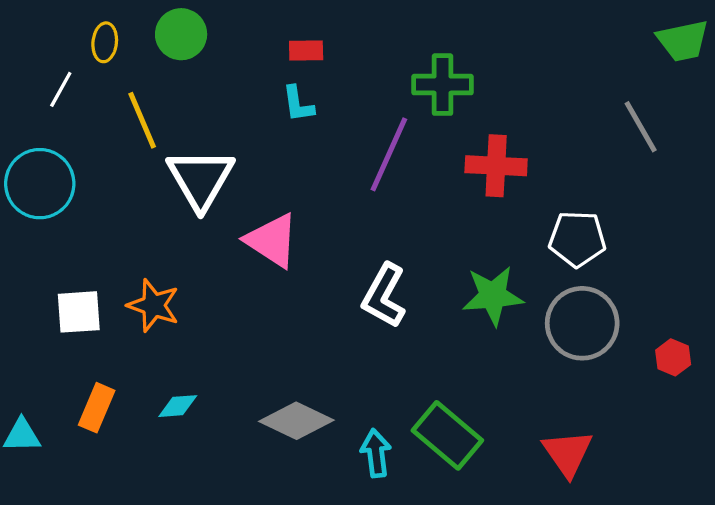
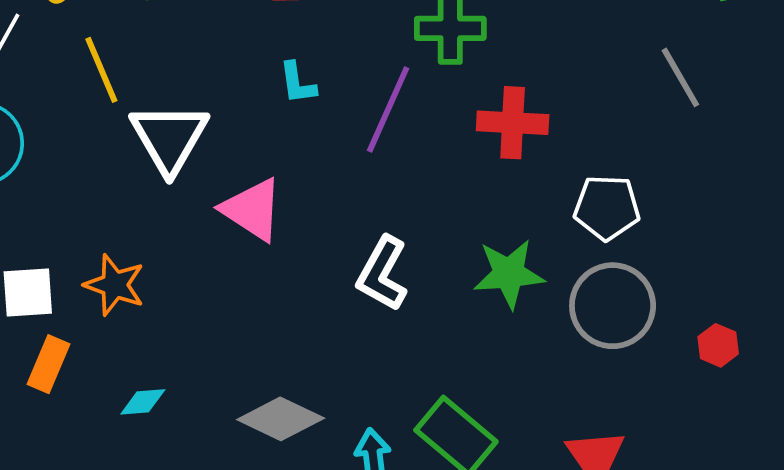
cyan L-shape: (298, 104) -> (298, 83), moved
orange rectangle: (97, 408) -> (49, 364), moved

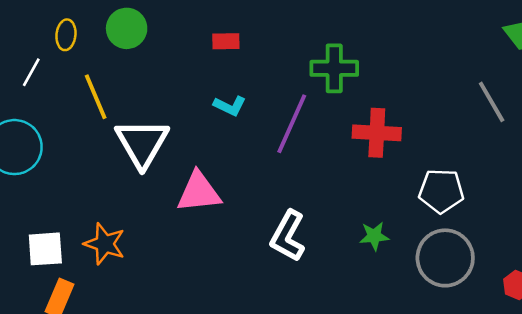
cyan L-shape: (298, 83) -> (230, 106), turned -56
pink triangle: (252, 209) -> (199, 192), turned -39
green star: (509, 274) -> (374, 236), size x0.6

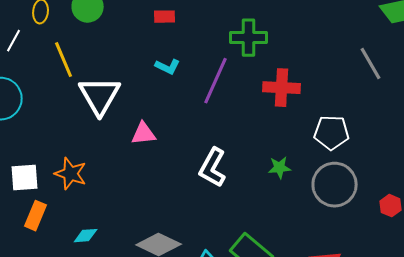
pink triangle: (199, 192) -> (144, 134), size x0.7

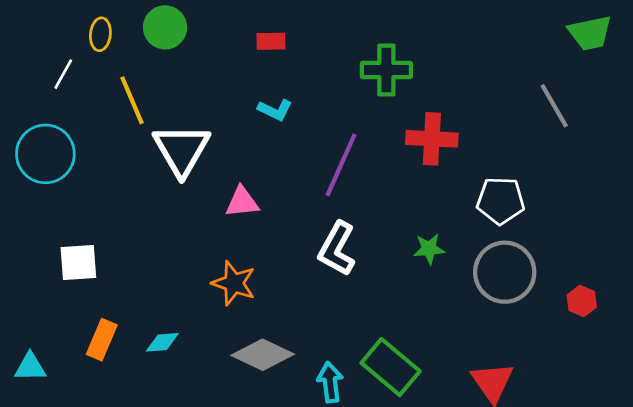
purple line: (216, 81) -> (341, 165), moved
orange star: (71, 174) -> (234, 283), moved
orange rectangle: (36, 216) -> (102, 340), moved

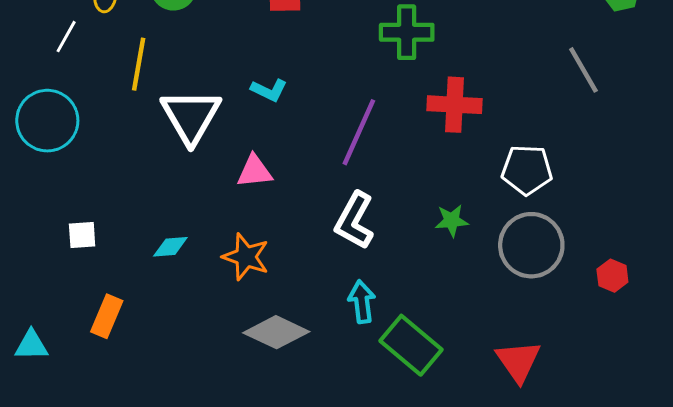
yellow line: (132, 100) -> (139, 64), turned 33
cyan L-shape: (275, 110) -> (269, 90), moved
white square: (78, 263) -> (82, 235), size x0.7
cyan diamond: (162, 342) -> (170, 247), moved
cyan arrow: (330, 382) -> (362, 302), moved

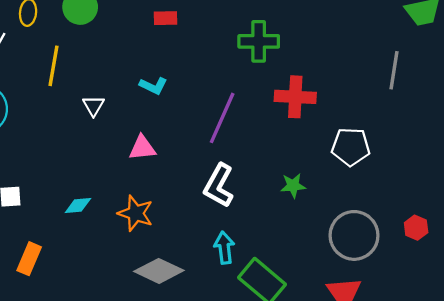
gray line: (583, 70) -> (394, 70), turned 39
white triangle: (191, 116) -> (93, 106), size x0.5
gray circle: (531, 245) -> (354, 235), moved

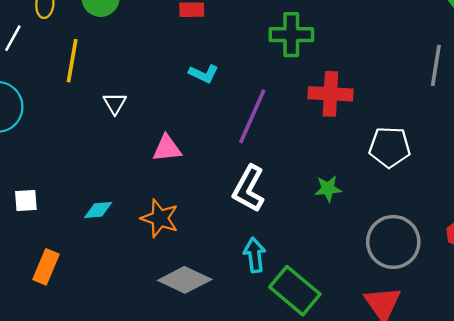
cyan L-shape: (153, 86) -> (204, 74), moved

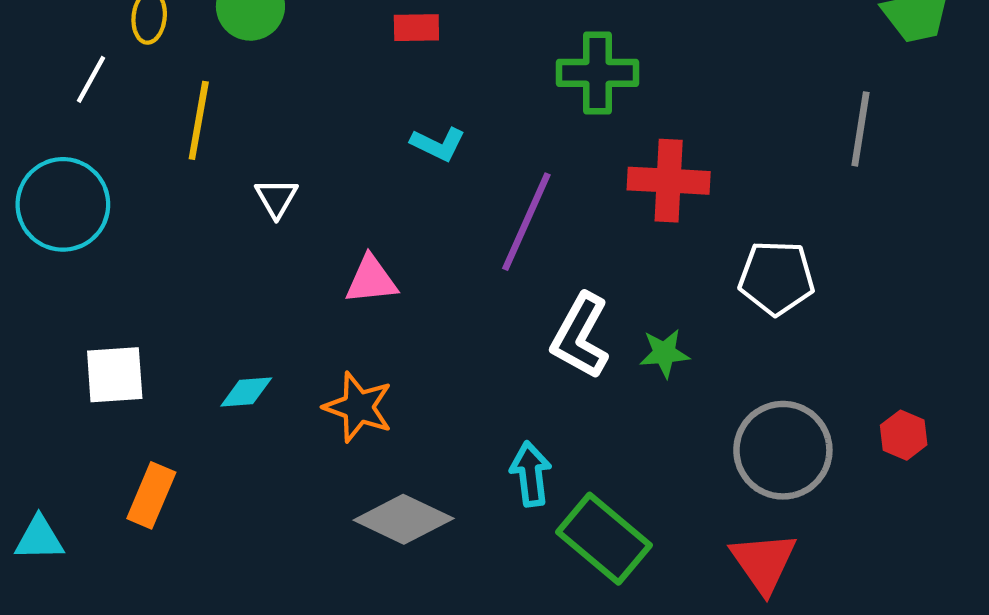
white L-shape: (249, 189) -> (580, 336), moved
white square: (26, 201) -> (115, 375), size x1.4

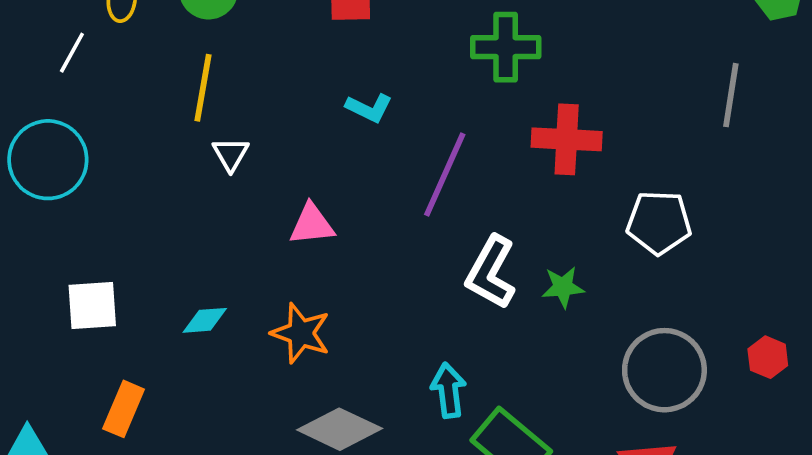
yellow line: (199, 120) -> (203, 88), moved

